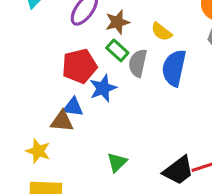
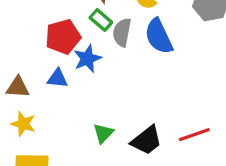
blue semicircle: (174, 68) -> (159, 36), turned -36
brown triangle: (62, 121) -> (18, 87), moved
black trapezoid: (178, 170) -> (147, 140), moved

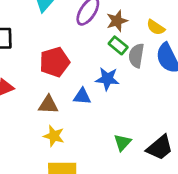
red pentagon: (63, 37) -> (55, 62), moved
blue star: (87, 59) -> (107, 79), turned 30

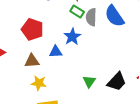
red pentagon: (55, 62) -> (32, 29), turned -30
blue star: (107, 79) -> (72, 37), turned -30

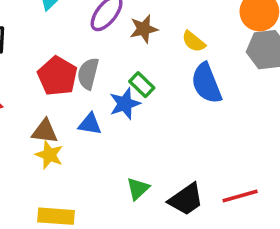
green rectangle: (77, 11) -> (142, 85), moved
gray semicircle: (91, 17) -> (88, 74), moved
yellow star: (39, 83) -> (49, 155), moved

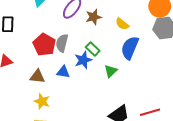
blue semicircle: (206, 83) -> (130, 48), turned 45
yellow star: (49, 155) -> (42, 101), moved
green triangle: (138, 189) -> (111, 71), moved

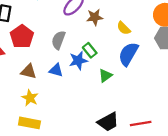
red pentagon: (44, 45) -> (22, 37), moved

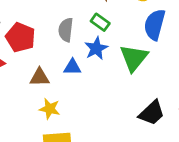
green rectangle: (90, 50) -> (100, 22), moved
green triangle: (105, 76) -> (134, 58), size x1.6

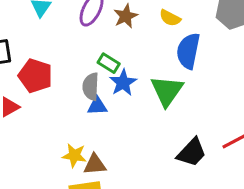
green rectangle: (100, 22) -> (109, 63), moved
gray semicircle: (66, 30) -> (91, 87), moved
brown triangle: (40, 77) -> (95, 164), moved

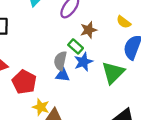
brown star: (126, 16) -> (89, 30), moved
red pentagon: (35, 76) -> (24, 82), moved

